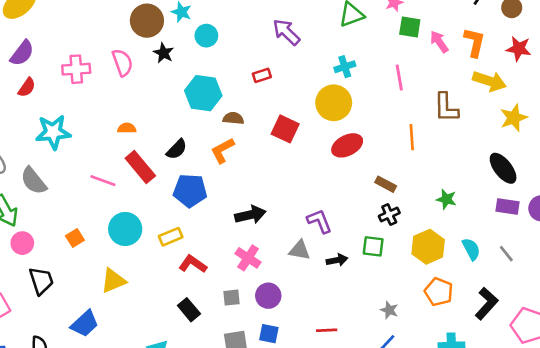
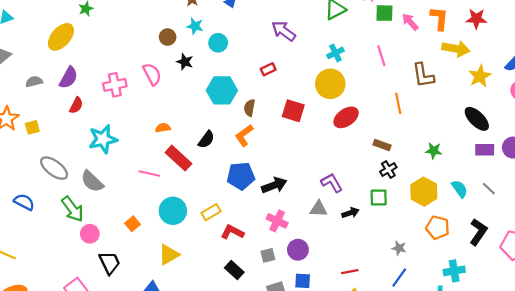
brown circle: (147, 21) -> (168, 37), size x0.6
brown semicircle: (233, 118) -> (249, 108), turned -77
blue pentagon: (190, 191) -> (241, 176), moved

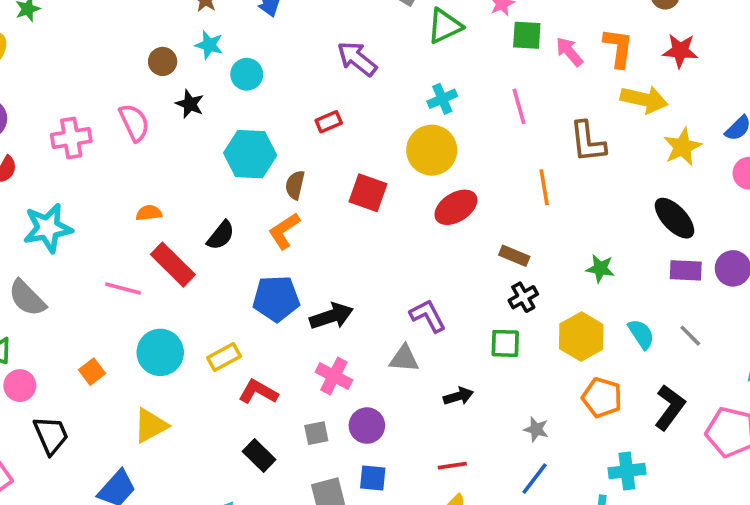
black arrow: (350, 213) -> (458, 396), moved

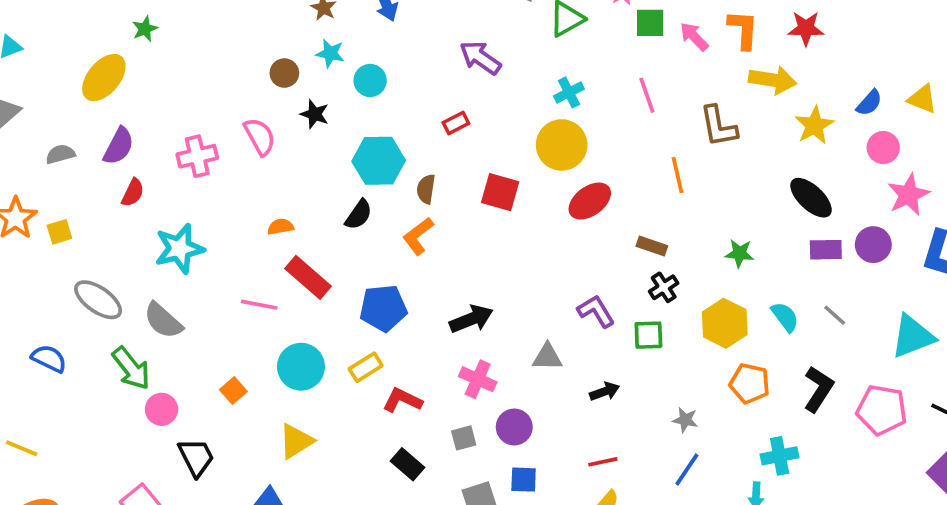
black semicircle: (221, 235) -> (359, 215), moved
blue pentagon: (276, 298) -> (383, 308), moved
purple L-shape: (428, 316) -> (596, 311), moved

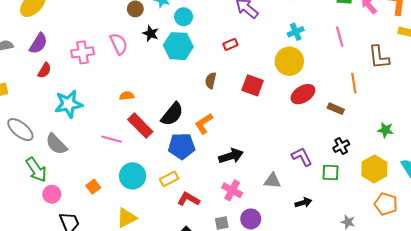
cyan hexagon: (379, 161) -> (178, 46), moved
black semicircle: (359, 215) -> (172, 114), moved, size x1.4
orange L-shape: (418, 236) -> (204, 123), moved
brown rectangle: (652, 246) -> (336, 109), moved

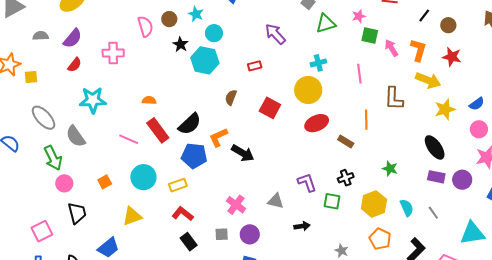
pink semicircle: (119, 44) -> (145, 26), moved
black arrow: (231, 156) -> (243, 153), moved, turned 40
red L-shape: (189, 199) -> (183, 214), moved

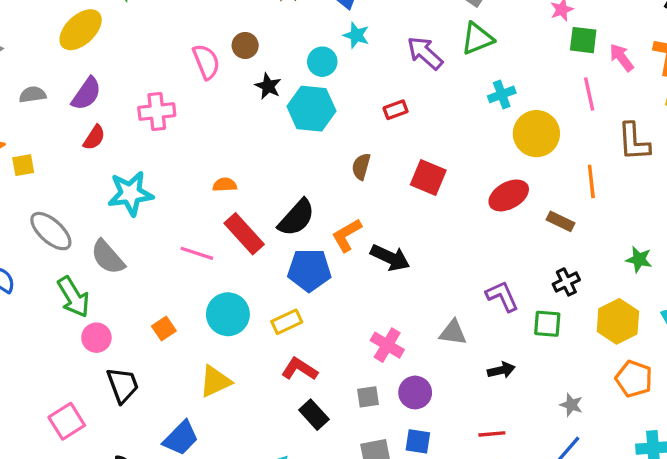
cyan star: (196, 14) -> (356, 35), moved
green triangle: (326, 24) -> (477, 39), moved
pink line: (359, 74) -> (589, 94), moved
yellow circle: (308, 90) -> (536, 134), moved

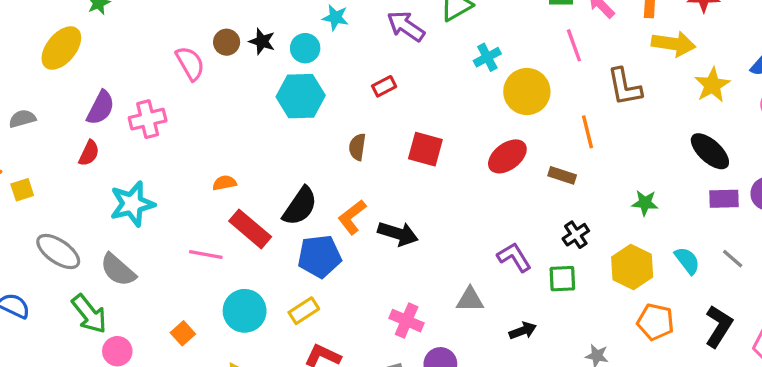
black star: (268, 86) -> (262, 41), moved
purple semicircle: (86, 94) -> (101, 108), moved

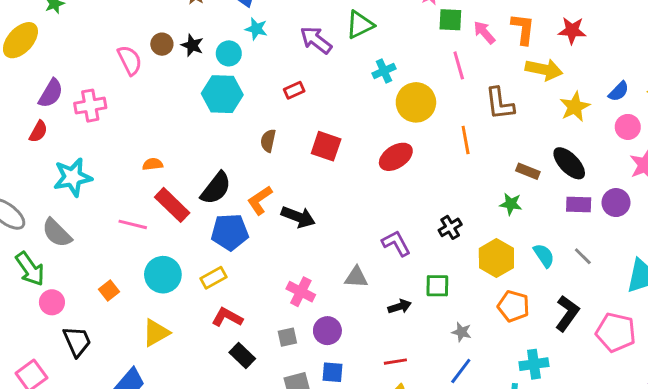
brown rectangle: (562, 175) -> (528, 171), moved
green square: (562, 279) -> (437, 286), moved

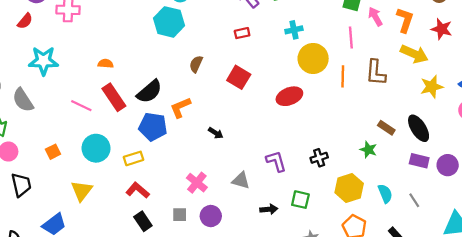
red rectangle: (294, 90) -> (242, 33), moved
orange line: (466, 140) -> (343, 76), moved
black arrow: (298, 217) -> (216, 133), moved, size x0.6
yellow triangle: (156, 333) -> (82, 191), turned -35

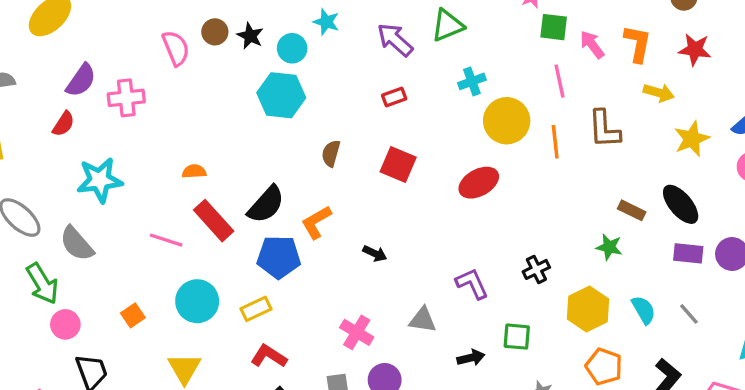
yellow arrow: (414, 54) -> (659, 93), size x0.7

